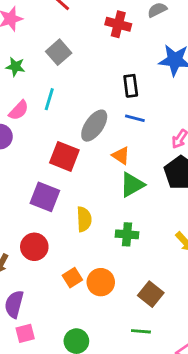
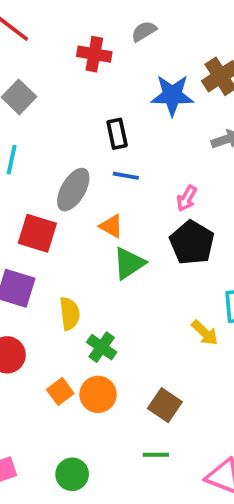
green cross: (127, 234) -> (102, 347), moved, turned 35

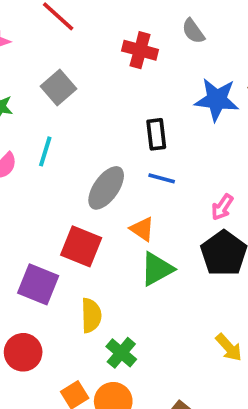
gray semicircle: (144, 31) -> (193, 31), turned -100
red square: (37, 233) -> (81, 246), moved

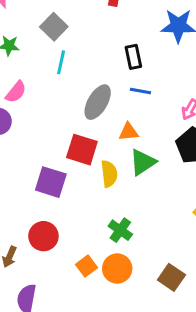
cyan line: (45, 151) -> (61, 62), moved
orange triangle: (142, 229) -> (129, 132), turned -35
yellow semicircle: (91, 315) -> (109, 174), moved

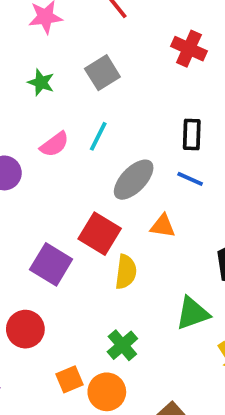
cyan line: (61, 62) -> (98, 136), moved
pink semicircle: (16, 92) -> (55, 144), moved
green triangle: (143, 162) -> (192, 313), moved

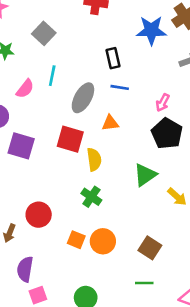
purple square: (51, 264) -> (21, 146), moved
green cross: (122, 345) -> (91, 197), moved
orange square: (70, 379) -> (76, 240), turned -30

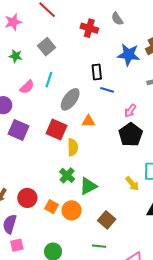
blue line: (120, 87) -> (107, 90), moved
green triangle: (145, 175) -> (88, 186), moved
red circle: (39, 215) -> (27, 198), moved

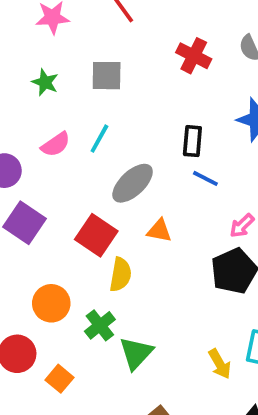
gray square: (46, 47) -> (107, 76), turned 30
green triangle: (88, 186) -> (136, 353), turned -30
orange circle: (72, 210) -> (51, 303), moved

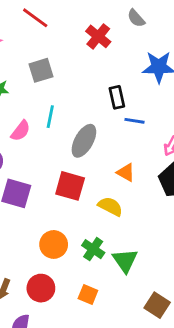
red cross: (194, 56) -> (98, 36), turned 30
orange triangle: (159, 231) -> (126, 172), moved, turned 36
yellow semicircle: (120, 275) -> (110, 206), moved, turned -55
orange square: (60, 379) -> (88, 295), moved

